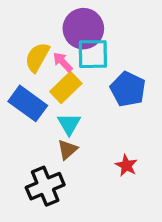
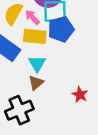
yellow rectangle: (66, 88) -> (35, 36), turned 50
blue pentagon: (128, 89) -> (61, 29), moved, turned 30

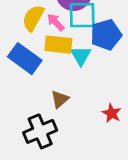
blue pentagon: (61, 29) -> (106, 35), moved
cyan triangle: (37, 64) -> (81, 56), moved

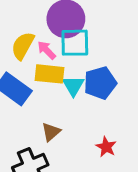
blue pentagon: (106, 35) -> (100, 83), moved

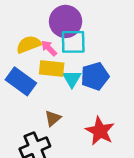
yellow semicircle: (23, 46) -> (29, 44), turned 40
red star: (106, 147) -> (100, 131), size x1.6

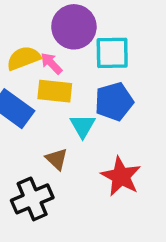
cyan square: (73, 42) -> (112, 53), moved
cyan triangle: (72, 79) -> (83, 126), moved
brown triangle: (53, 118) -> (57, 159), turned -36

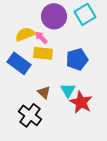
cyan square: (112, 53) -> (85, 14), moved, turned -30
cyan triangle: (83, 126) -> (68, 90), moved
black cross: (32, 199) -> (30, 115), turned -30

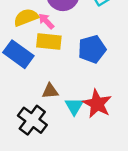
cyan triangle: (68, 90) -> (74, 106), moved
brown triangle: (44, 92) -> (50, 91), turned -48

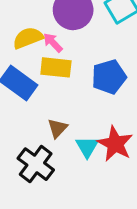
brown triangle: (50, 91) -> (58, 128), turned -42

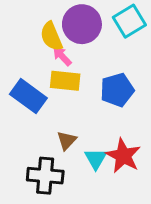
yellow semicircle: (28, 38) -> (51, 36), moved, turned -92
black cross: (36, 164) -> (45, 176), turned -32

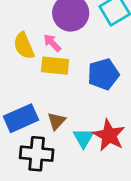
yellow semicircle: (51, 36) -> (24, 46), moved
blue rectangle: (28, 96) -> (21, 118), moved, turned -60

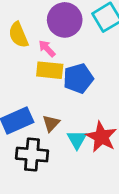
yellow semicircle: (24, 46) -> (18, 35), moved
blue pentagon: (103, 74) -> (78, 78), moved

